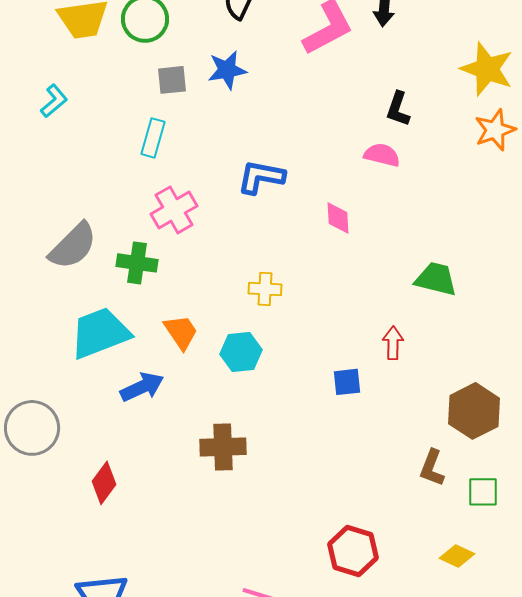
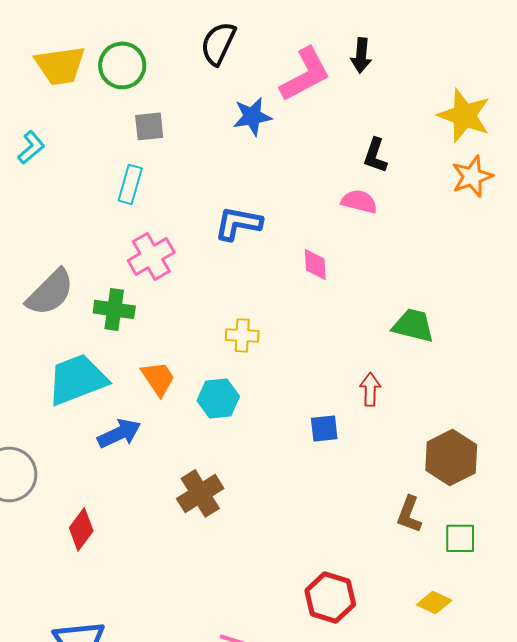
blue star: (227, 70) -> (252, 116), moved
brown cross: (223, 447) -> (200, 493), turned -30

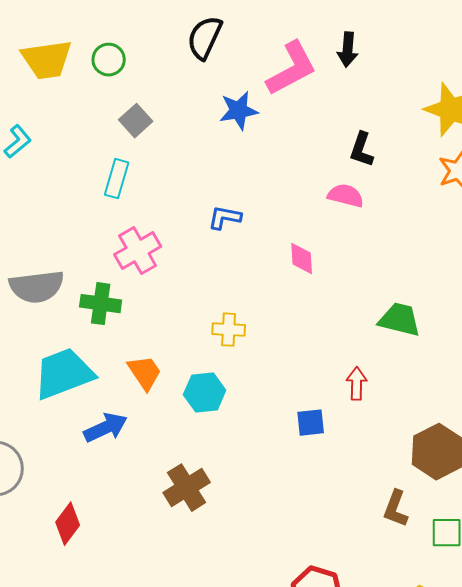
green circle: (122, 65) -> (109, 60), size x0.7
gray square: (149, 126) -> (136, 121), turned -36
blue L-shape: (238, 223) -> (225, 218), size x0.7
gray semicircle: (50, 292) -> (37, 287), turned 38

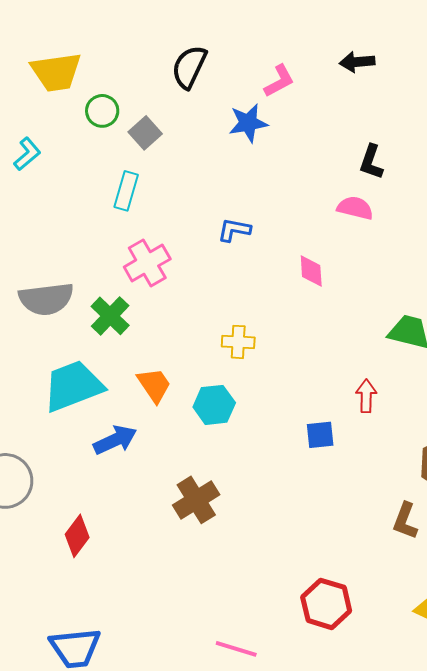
black semicircle: (205, 38) -> (189, 67), moved
black arrow: (348, 50) -> (357, 62), turned 80
green circle: (109, 60) -> (102, 111), moved
pink L-shape: (292, 69) -> (279, 81), moved, size x0.6
green cross: (101, 304) -> (110, 316), turned 36

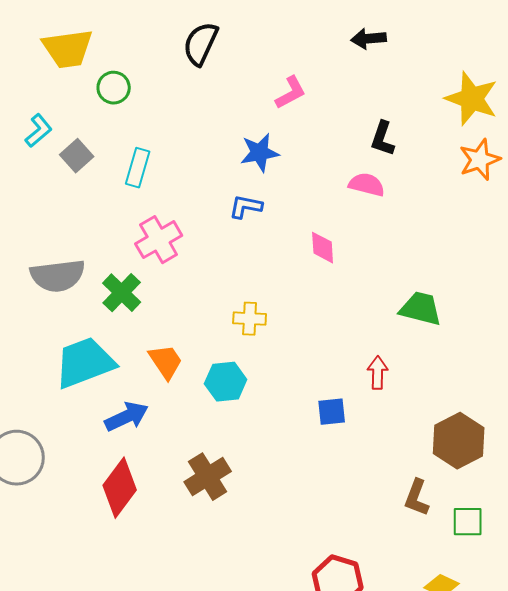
pink L-shape: (279, 81) -> (291, 93), moved
blue star: (248, 123) -> (260, 153), moved
gray square: (145, 133) -> (77, 156), moved
red diamond: (77, 536) -> (120, 488), moved, size x1.4

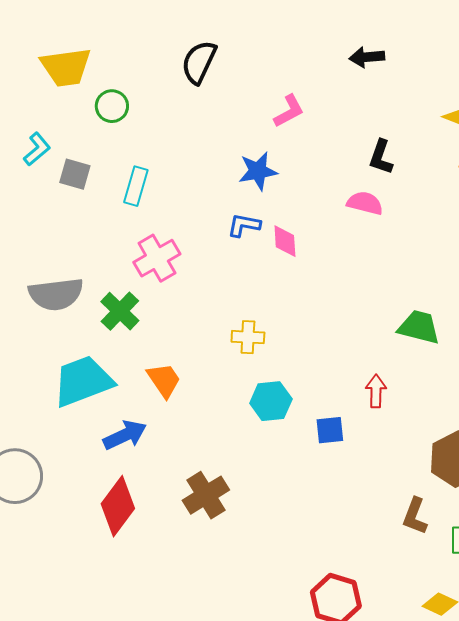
gray square: (77, 156) -> (75, 174), turned -32
pink diamond: (323, 248) -> (285, 241), moved
cyan hexagon: (226, 382) -> (271, 401), moved

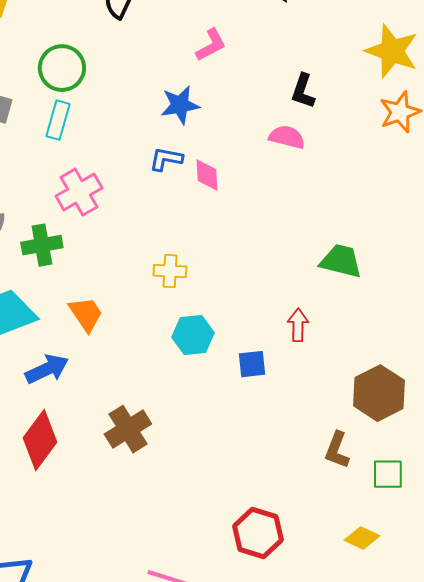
green circle: (112, 106) -> (62, 68), moved, size x1.4
green cross: (120, 311) -> (42, 245), turned 36

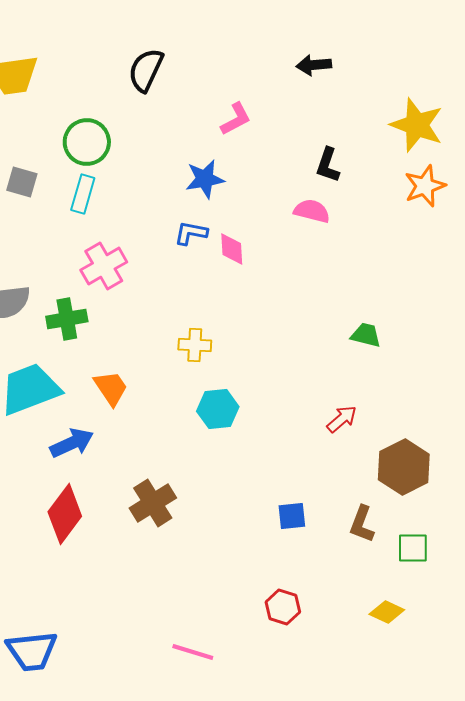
green trapezoid: (341, 261) -> (366, 335), size x0.7
red arrow: (298, 325) -> (342, 419), moved, turned 48
blue square: (252, 364) -> (292, 516), moved
red hexagon: (258, 533) -> (283, 607), size x0.7

